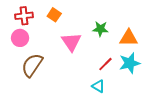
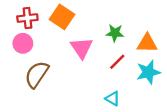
orange square: (54, 15) -> (62, 17), size x1.5
red line: (105, 64) -> (117, 62), moved

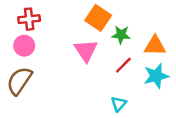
orange square: (62, 17) -> (98, 18), moved
brown semicircle: (37, 74) -> (19, 81), moved
cyan triangle: (113, 99) -> (119, 104), turned 42

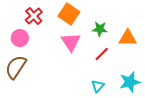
orange square: (98, 18) -> (69, 14), moved
red cross: (29, 19) -> (34, 16), moved, turned -36
cyan star: (156, 76) -> (130, 82), moved

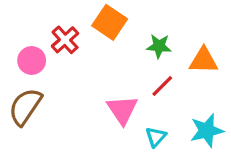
red cross: (34, 16) -> (65, 40), moved
pink triangle: (71, 42) -> (122, 110), moved

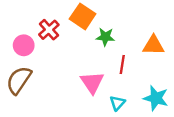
green star: (159, 46) -> (105, 37), moved
red line: (162, 86) -> (122, 65), turned -36
cyan star: (207, 131) -> (156, 98), turned 30

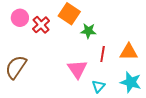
pink circle: (24, 45) -> (20, 18), moved
orange triangle: (153, 45) -> (129, 52), moved

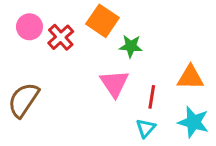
red line: (103, 54) -> (152, 97), moved
pink triangle: (77, 69) -> (114, 83), moved

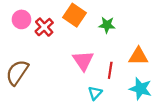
green star: (131, 46) -> (107, 25), moved
cyan triangle: (146, 128) -> (95, 93), moved

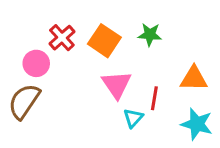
orange square: (74, 15) -> (104, 41), moved
pink circle: (21, 19) -> (36, 63), moved
cyan triangle: (95, 93) -> (133, 118), moved

